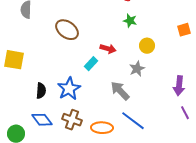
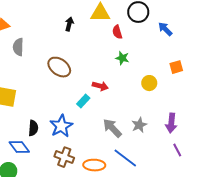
yellow circle: (147, 46) -> (149, 83), moved
gray star: (137, 69) -> (139, 125), moved
blue diamond: (42, 120) -> (19, 147), moved

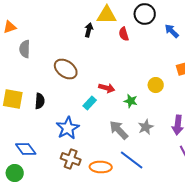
black arrow: (69, 24) -> (89, 30), moved
green star: (122, 58) -> (131, 101), moved
black semicircle: (33, 128) -> (40, 101), moved

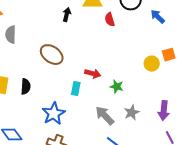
black arrow: (89, 30) -> (67, 15), moved
yellow circle: (156, 85) -> (152, 64), moved
cyan rectangle: (90, 103) -> (76, 89), turned -32

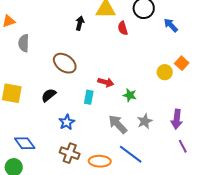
orange square: (169, 55) -> (182, 63), turned -32
black semicircle: (26, 87) -> (49, 95), moved, turned -133
blue star: (54, 114) -> (67, 122), size x0.7

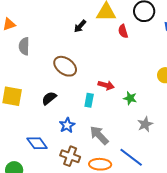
black arrow: (80, 23) -> (80, 26), turned -152
gray arrow: (118, 124) -> (99, 135), moved
blue diamond: (25, 143) -> (37, 143), moved

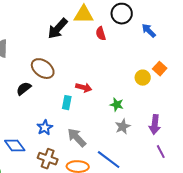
black arrow: (80, 26) -> (58, 29), size x1.6
black semicircle: (49, 98) -> (24, 89), moved
green star: (130, 98) -> (117, 105), moved

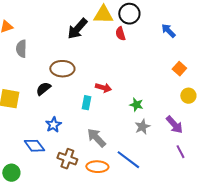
black circle: (122, 14) -> (129, 14), moved
brown ellipse: (43, 69) -> (62, 69), turned -35
yellow circle: (143, 78) -> (188, 96), moved
purple arrow: (155, 125) -> (174, 125), turned -48
blue star: (45, 128) -> (53, 125), moved

